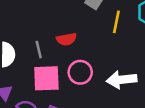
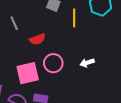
gray line: (39, 50) -> (14, 23), moved
white arrow: (122, 80) -> (87, 63), size x0.6

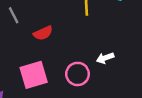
pink circle: (53, 63) -> (78, 74), moved

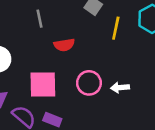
pink circle: (78, 74) -> (89, 83), moved

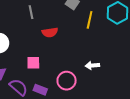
pink circle: (89, 83) -> (67, 81), moved
pink square: (43, 85) -> (33, 63), size x0.6

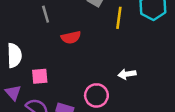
pink square: (33, 63) -> (40, 76), moved

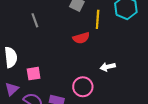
red semicircle: (71, 37) -> (81, 38), moved
purple triangle: (13, 93) -> (12, 89), turned 32

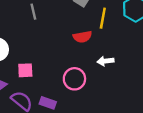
white arrow: (108, 67) -> (105, 61), moved
pink circle: (83, 87) -> (74, 79), moved

